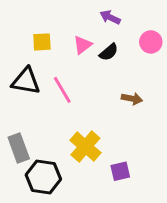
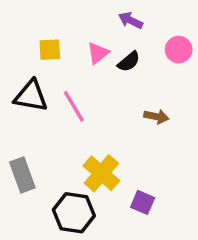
purple square: (120, 171) -> (143, 202), turned 36
black hexagon: (43, 177) -> (74, 213), moved

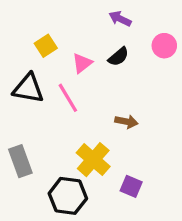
yellow square: (50, 50) -> (46, 46), turned -30
pink triangle: (98, 53) -> (82, 63), moved
brown arrow: (156, 117) -> (126, 122), moved

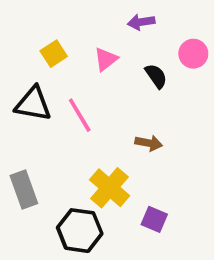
purple arrow: (120, 19) -> (141, 22), turned -35
black semicircle: (118, 57) -> (156, 76), moved, turned -85
pink triangle: (82, 63) -> (106, 59), moved

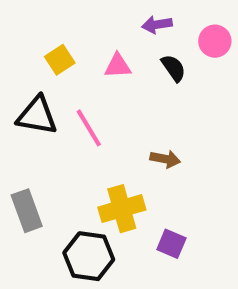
pink circle: (193, 54) -> (215, 41), moved
pink triangle: (106, 59) -> (118, 66), turned 35
black semicircle: (156, 76) -> (174, 68), moved
yellow cross: (110, 188) -> (122, 209), turned 33

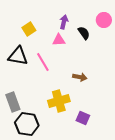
purple arrow: (157, 25) -> (64, 22), moved, turned 112
pink triangle: (118, 66) -> (59, 40), moved
black hexagon: (89, 256) -> (27, 124), moved

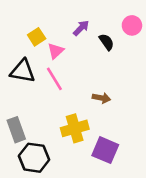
purple arrow: (64, 22) -> (81, 28), turned 32
pink triangle: (59, 40) -> (56, 51), moved, turned -40
purple square: (83, 118) -> (105, 150), size x1.5

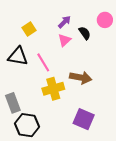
pink triangle: (56, 51) -> (64, 40), moved
brown arrow: (101, 98) -> (81, 78), size x1.5
yellow cross: (75, 128) -> (53, 89), moved

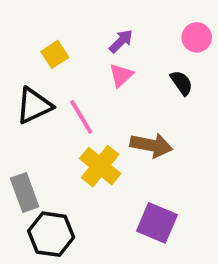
black semicircle: (85, 33) -> (182, 83), moved
black triangle: (18, 56) -> (34, 106), turned -35
yellow cross: (53, 89) -> (100, 166), turned -35

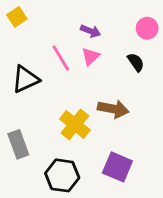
purple arrow: (121, 41) -> (91, 31), turned 66
yellow square: (55, 54) -> (17, 17), moved
pink line: (81, 117) -> (61, 58), moved
black hexagon: (51, 234) -> (62, 175), moved

